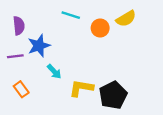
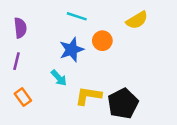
orange circle: (100, 28) -> (102, 41), moved
blue star: (39, 46) -> (72, 50), moved
purple line: (15, 56) -> (16, 61), turned -70

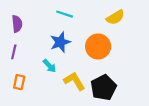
orange circle: (102, 41) -> (98, 46), moved, size x1.5
yellow L-shape: (88, 96) -> (74, 81), turned 50
orange rectangle: (23, 97) -> (19, 82), turned 48

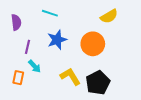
cyan line: (65, 14) -> (50, 13), moved
purple line: (14, 52) -> (27, 47), moved
cyan arrow: (49, 66) -> (35, 66), moved

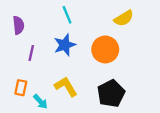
cyan line: (50, 13) -> (67, 15), moved, turned 49
cyan arrow: (35, 66) -> (40, 102), moved
yellow L-shape: (70, 77) -> (66, 87), moved

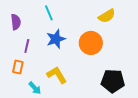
cyan line: (67, 15) -> (49, 13), moved
orange rectangle: (21, 88) -> (18, 67), moved
black pentagon: (111, 93) -> (113, 81), moved, turned 30

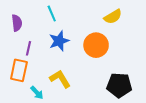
orange rectangle: (18, 67) -> (19, 70), size x1.5

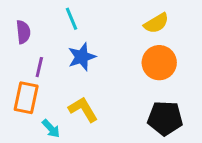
orange circle: (96, 45) -> (159, 63), moved

